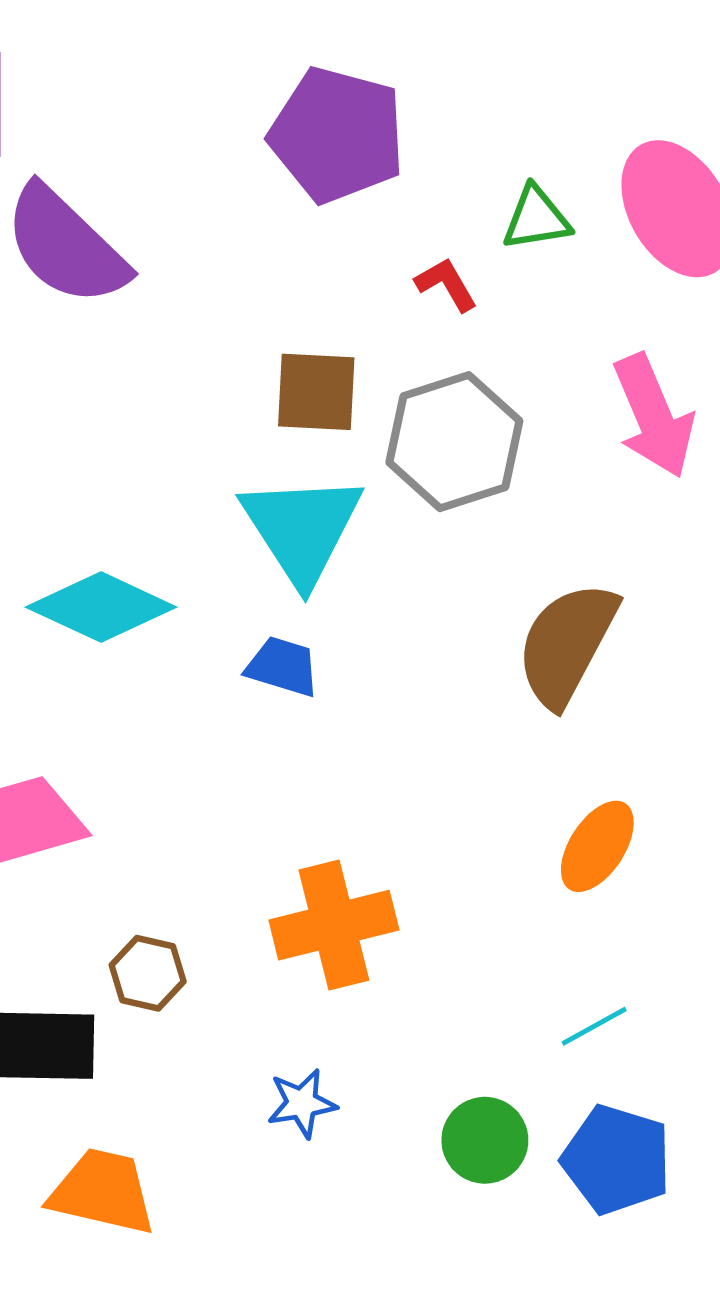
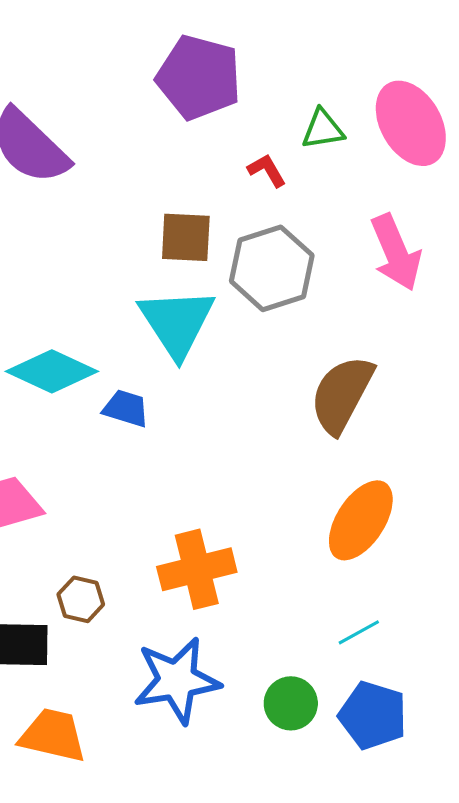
blue trapezoid: (283, 666) -> (126, 408), moved
orange ellipse: (597, 846) -> (361, 520), size x1.4
blue star: (302, 1103) -> (177, 680), size x2.0

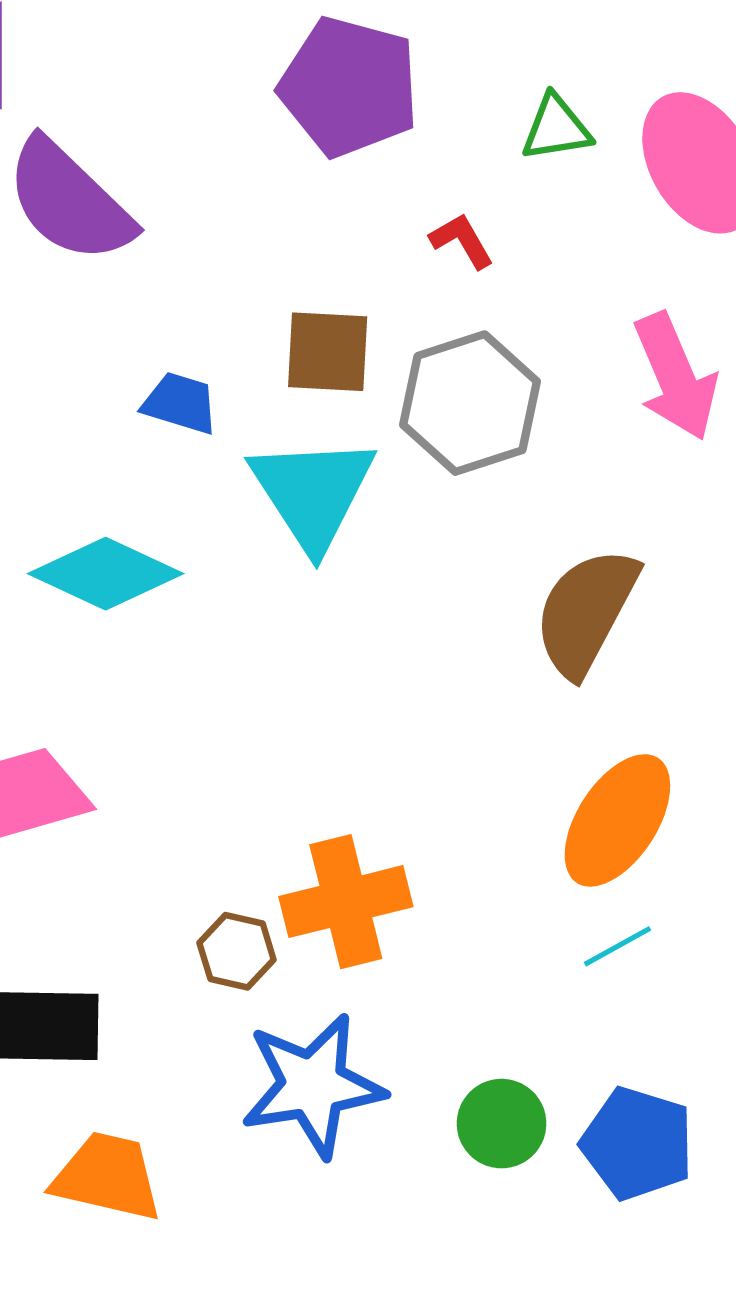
green triangle: (323, 129) -> (556, 128), moved
blue trapezoid: (126, 408) -> (180, 403), moved
brown hexagon: (81, 599) -> (237, 951), moved
cyan line: (359, 632) -> (617, 946), moved

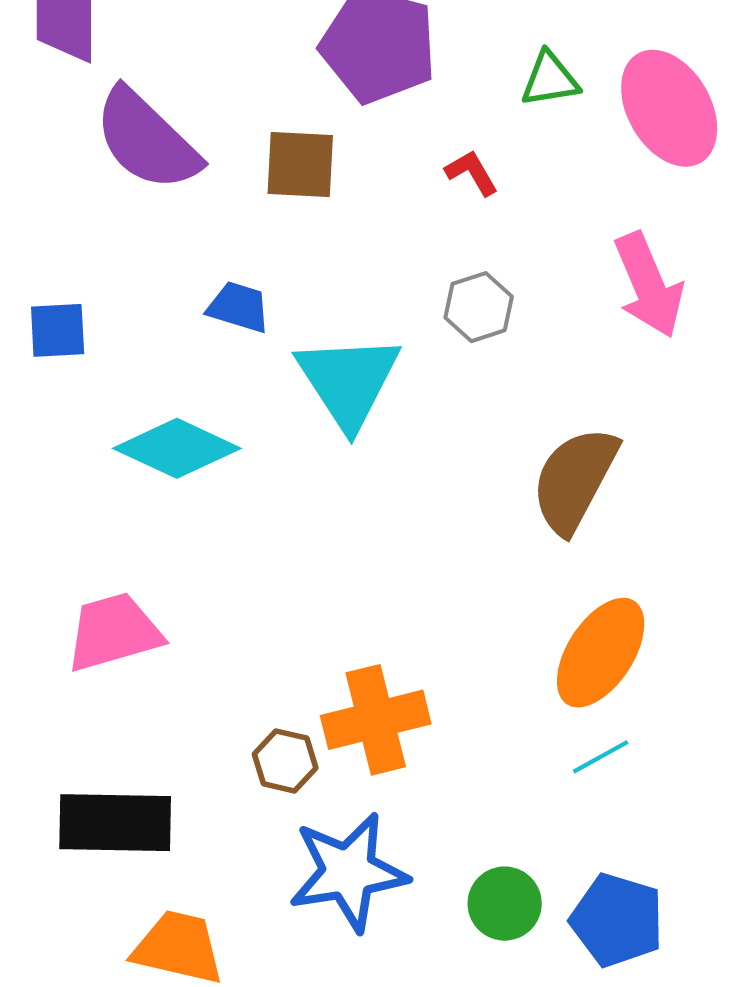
brown square: (328, 352) -> (300, 164), moved
gray hexagon: (470, 403) -> (479, 307), size x0.6

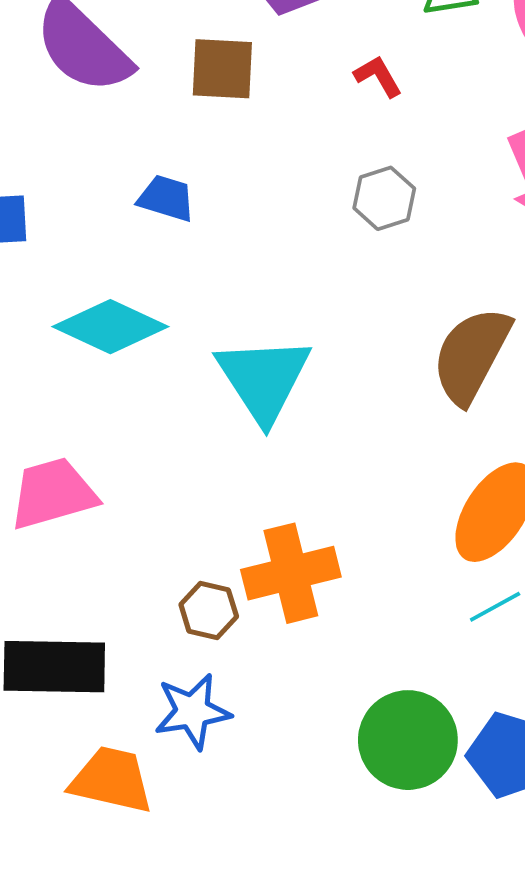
cyan triangle: (348, 381) -> (263, 379), moved
blue star: (348, 872) -> (192, 711), moved, size x0.7
green circle: (505, 904) -> (408, 740), size x1.5

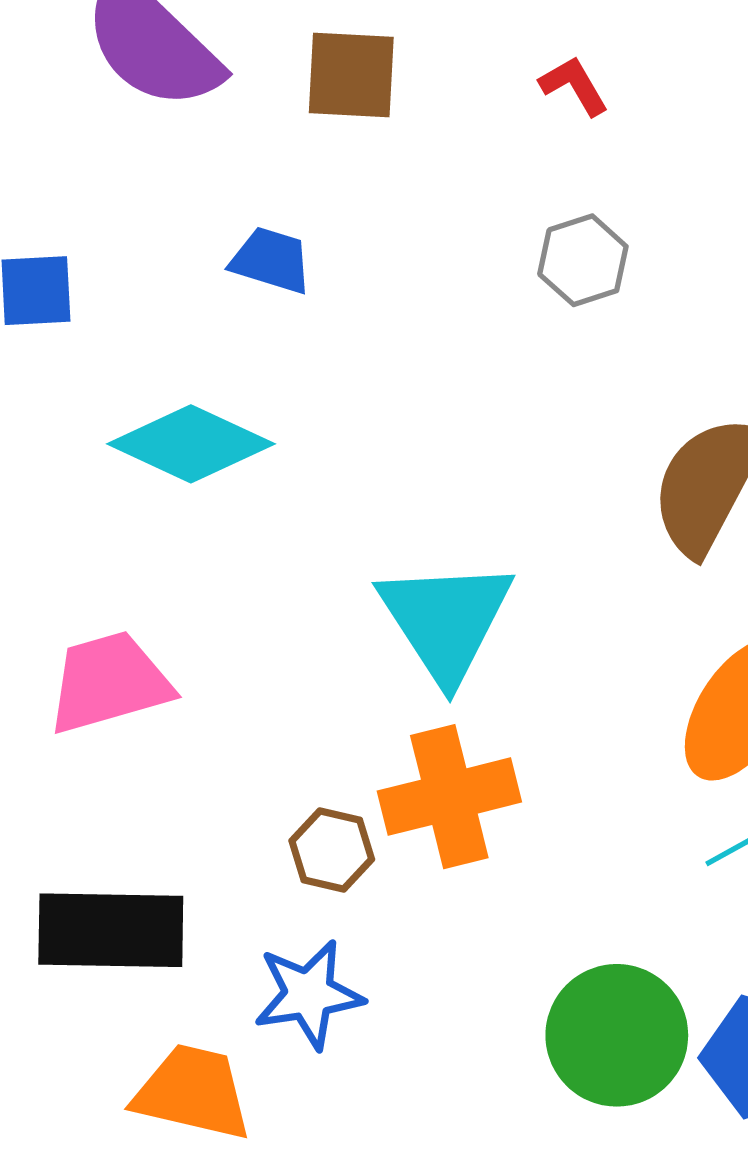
cyan triangle: (263, 379) -> (446, 620), moved

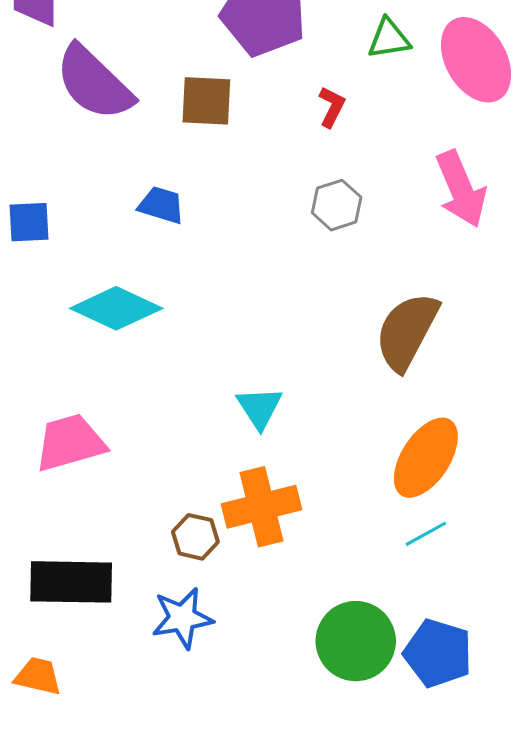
red L-shape: (574, 86) -> (332, 107), turned 57
cyan triangle: (446, 620) -> (260, 408), size x0.6
orange trapezoid: (193, 1092) -> (38, 676), moved, size x0.7

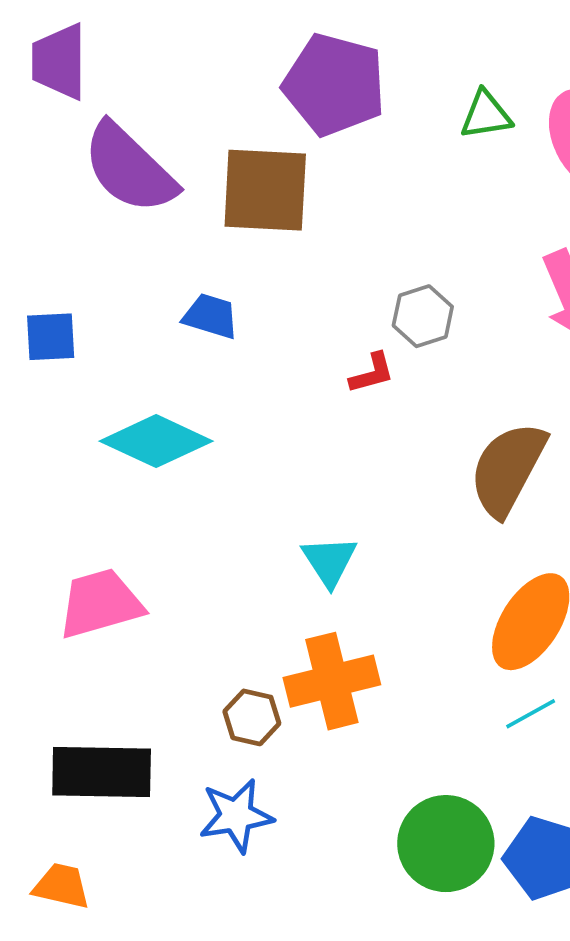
brown square: (206, 101) -> (265, 190), size x1.4
red L-shape: (332, 107) -> (372, 373), moved, turned 48

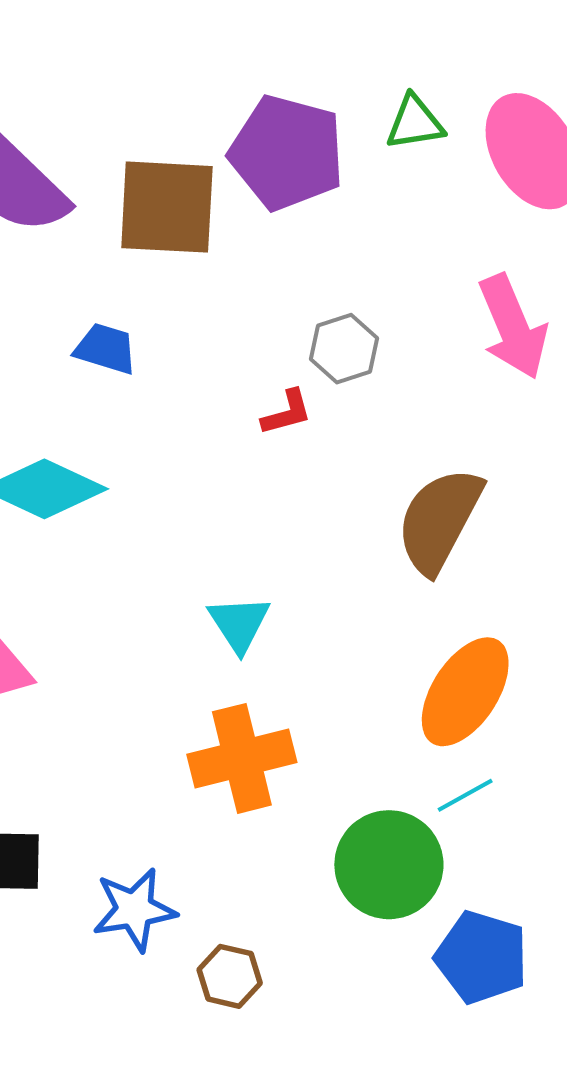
purple pentagon: (334, 85) -> (287, 153), moved
brown hexagon: (252, 717) -> (230, 976), moved
green circle: (446, 844) -> (389, 865), moved

